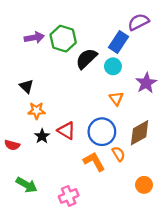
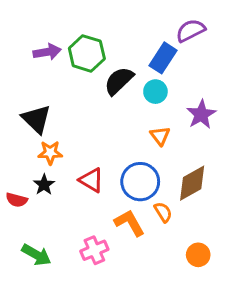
black triangle: (27, 86) -> (36, 119), size x1.5
black star: (42, 136) -> (44, 185), moved
pink cross: (69, 196) -> (94, 250), moved

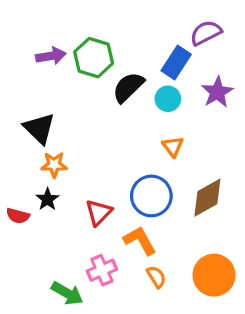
purple star: (201, 114) -> (217, 92), moved
red triangle: (91, 180) -> (99, 212), moved, turned 44
orange semicircle: (163, 212) -> (156, 277), moved
green arrow: (36, 255) -> (67, 293), moved
orange circle: (198, 255) -> (214, 275), size x1.6

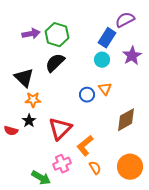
black semicircle: (128, 87) -> (55, 63), moved
blue circle: (151, 196) -> (87, 95), moved, size x0.6
red triangle: (99, 212) -> (60, 129), size x1.4
orange L-shape: (140, 240) -> (85, 146), turned -100

